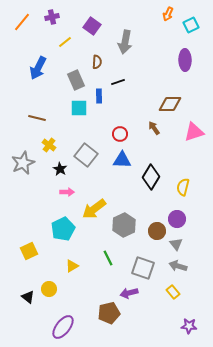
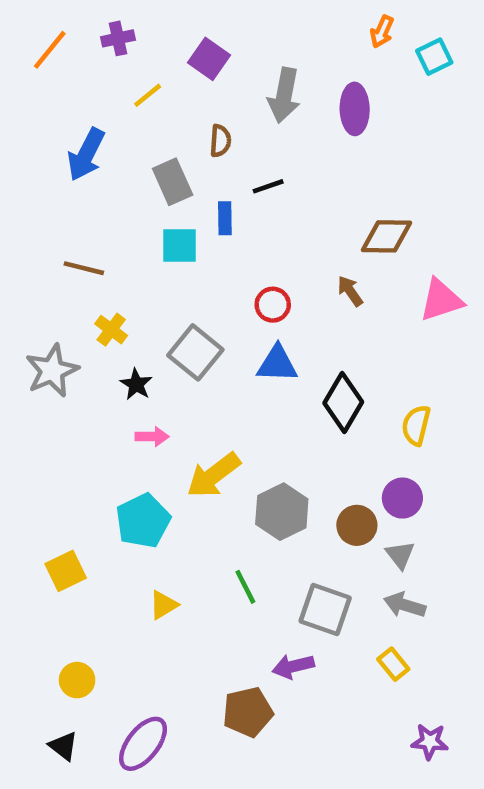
purple ellipse: (185, 60) -> (355, 109), moved
yellow circle: (49, 289) -> (77, 680), moved
black triangle: (28, 297) -> (63, 746), moved

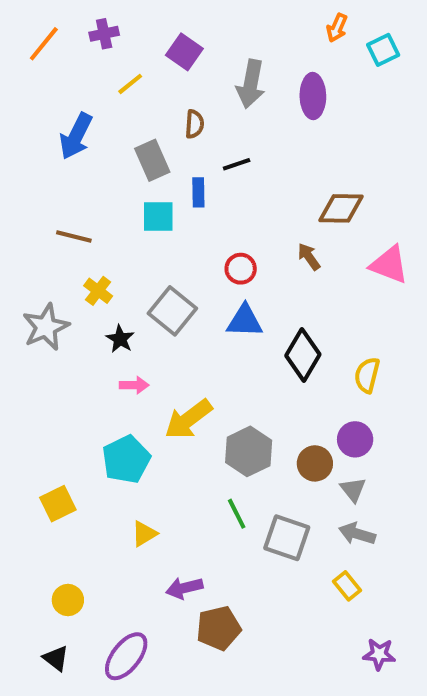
pink triangle: (441, 300) -> (389, 265), turned 39
green line: (245, 587) -> (237, 514), moved
purple arrow: (293, 666) -> (184, 588), moved

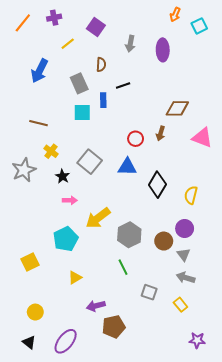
gray arrow: (251, 84) -> (130, 44), size x0.7
brown arrow: (309, 257) -> (161, 133), turned -128
red circle: (241, 269) -> (136, 139), moved
gray square: (287, 538) -> (149, 292), moved, size x0.7

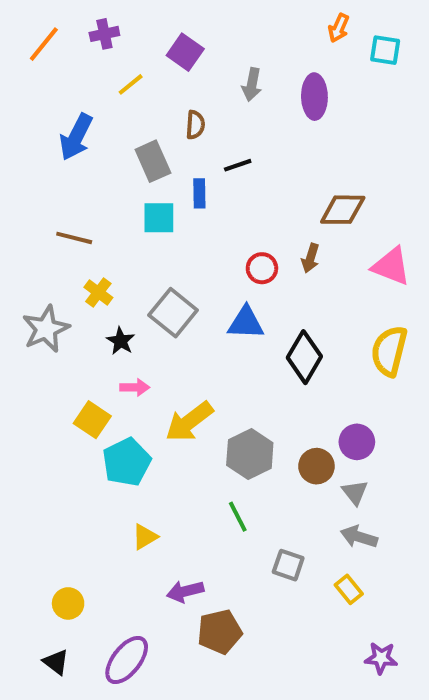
cyan square: (199, 26) -> (385, 50), turned 35
yellow semicircle: (191, 195) -> (389, 351), moved, size x1.4
yellow square: (30, 262) -> (92, 420), moved, turned -30

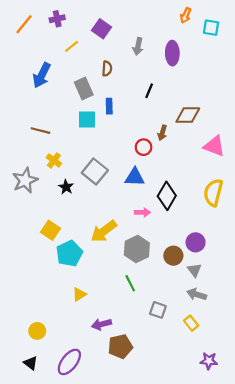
black line: (238, 165) -> (149, 91), moved, turned -48
brown arrow: (310, 258) -> (162, 133), moved
pink arrow: (135, 387) -> (142, 212), moved

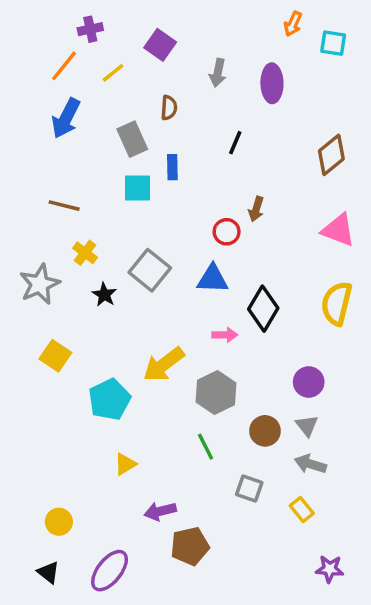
orange line: (24, 24) -> (64, 66), moved
brown diamond: (188, 115) -> (331, 155), moved, turned -40
yellow square: (51, 230) -> (55, 356), moved
brown circle: (173, 256) -> (265, 431), moved

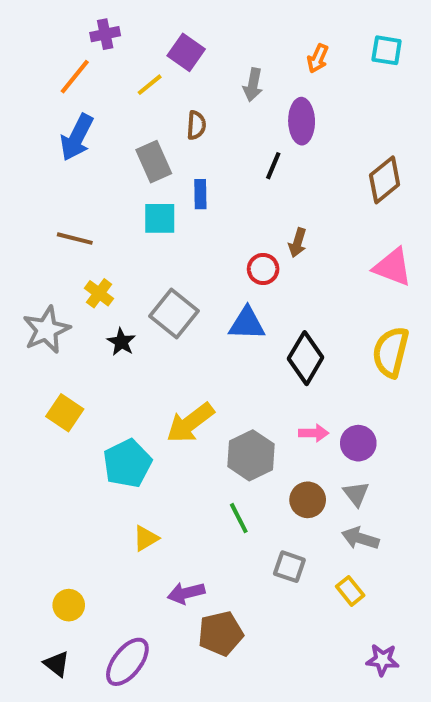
orange arrow: (293, 24) -> (318, 58), moved
yellow line: (113, 73) -> (150, 85), moved
purple ellipse: (272, 83) -> (302, 121), moved
pink arrow: (225, 335) -> (314, 433), moved

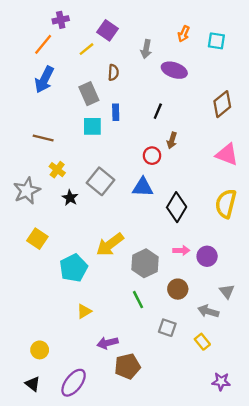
cyan square: (387, 50) -> (216, 41), moved
purple ellipse: (302, 121) -> (174, 70), turned -70
black line: (273, 166) -> (158, 111), moved
gray triangle: (356, 494) -> (227, 291), moved

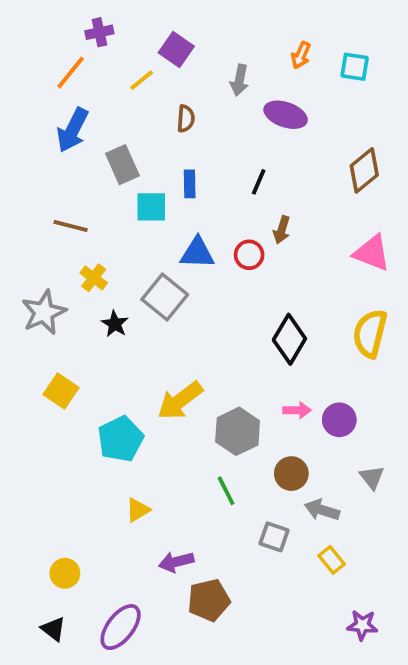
gray rectangle: (89, 94) -> (122, 165), moved
blue triangle: (143, 187) -> (197, 253), moved
gray arrow: (208, 311) -> (322, 510), moved

